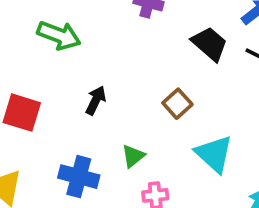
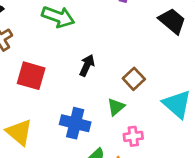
brown square: (177, 104) -> (134, 79), moved

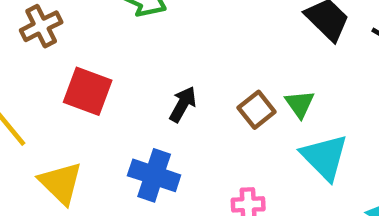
black arrow: (87, 65) -> (183, 104), moved
green triangle: (116, 107) -> (300, 104), moved, turned -30

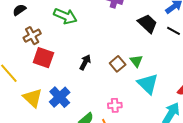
brown cross: (41, 26) -> (32, 36), moved
blue cross: (154, 175) -> (60, 97), moved, turned 30

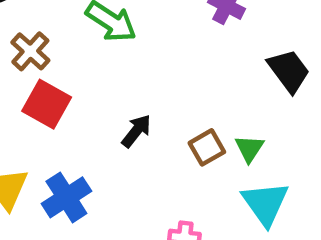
brown cross: (32, 36) -> (30, 51), turned -30

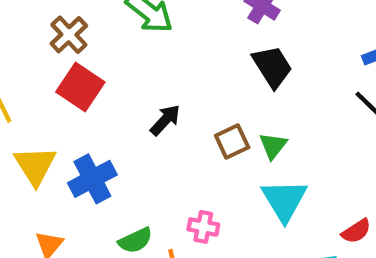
black trapezoid: (289, 71) -> (272, 67), moved

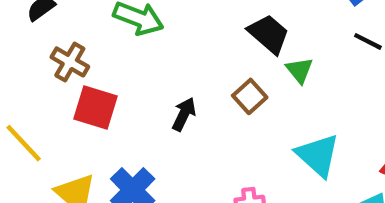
brown square: (232, 141) -> (250, 96), moved
green triangle: (273, 146) -> (299, 70), moved

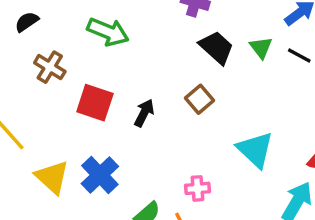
green triangle: (299, 70) -> (261, 48), moved
red square: (95, 107) -> (95, 103), moved

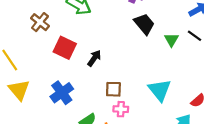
green triangle: (261, 48) -> (171, 40), moved
brown square: (199, 99) -> (113, 89), moved, turned 35
yellow triangle: (52, 177) -> (19, 90), moved

